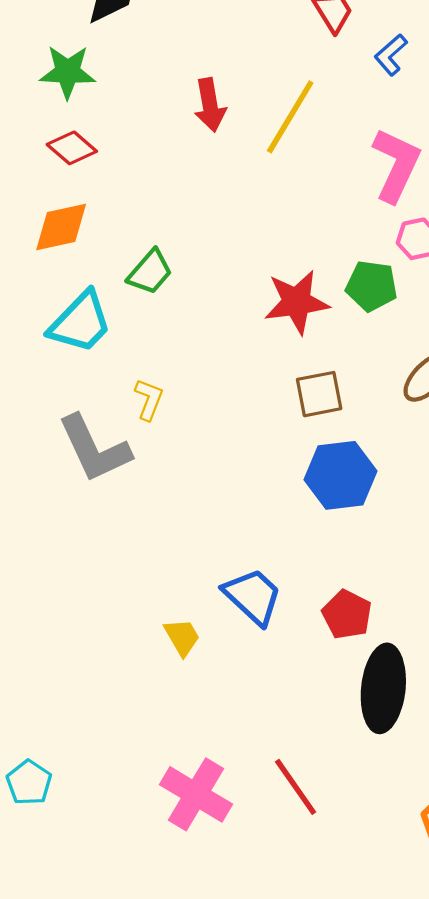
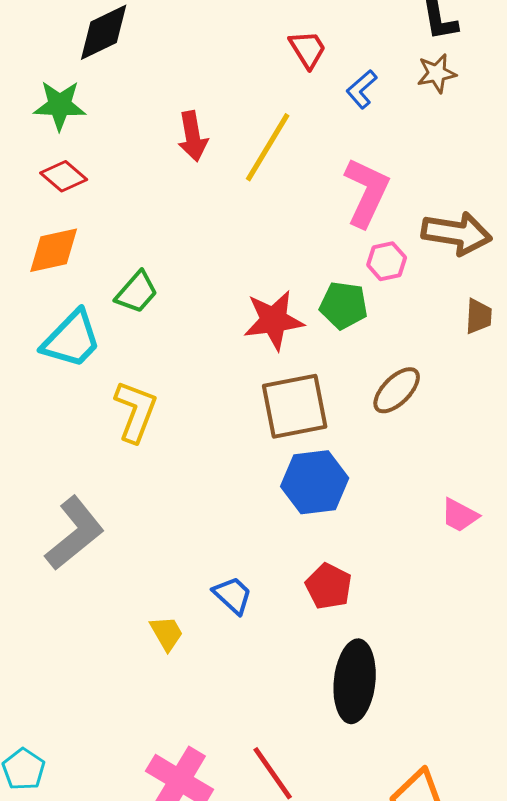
brown square: (319, 394) -> (295, 406), size x1.5
yellow L-shape: (149, 399) -> (136, 411), size x1.6
gray L-shape: (94, 449) -> (75, 533), moved, turned -104
blue trapezoid: (253, 596) -> (233, 595), size x0.7
red pentagon: (347, 615) -> (329, 586), moved

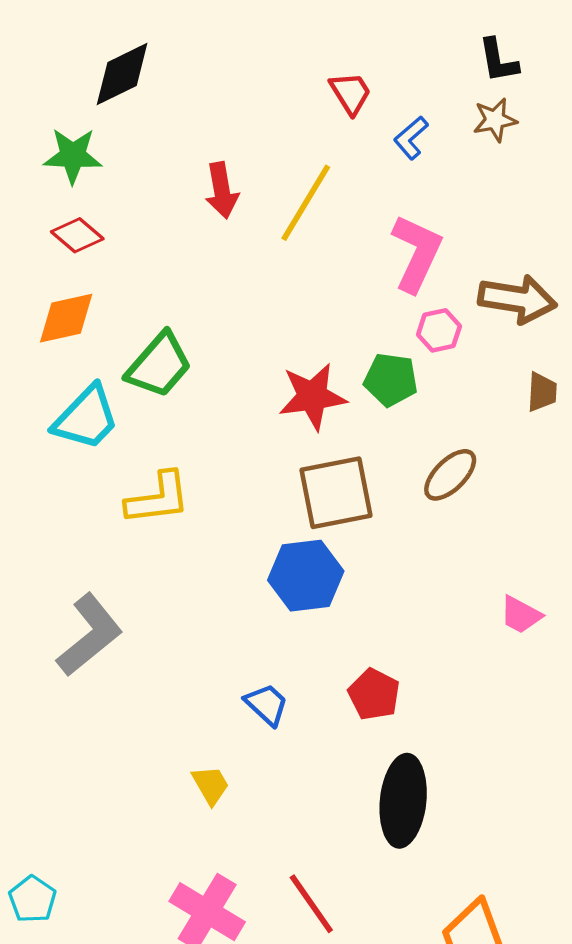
green trapezoid: (137, 292) -> (159, 365), size x1.4
yellow L-shape: (136, 411) -> (158, 498), turned 62
blue hexagon: (315, 482) -> (306, 576), moved
yellow trapezoid: (167, 633) -> (211, 785), moved

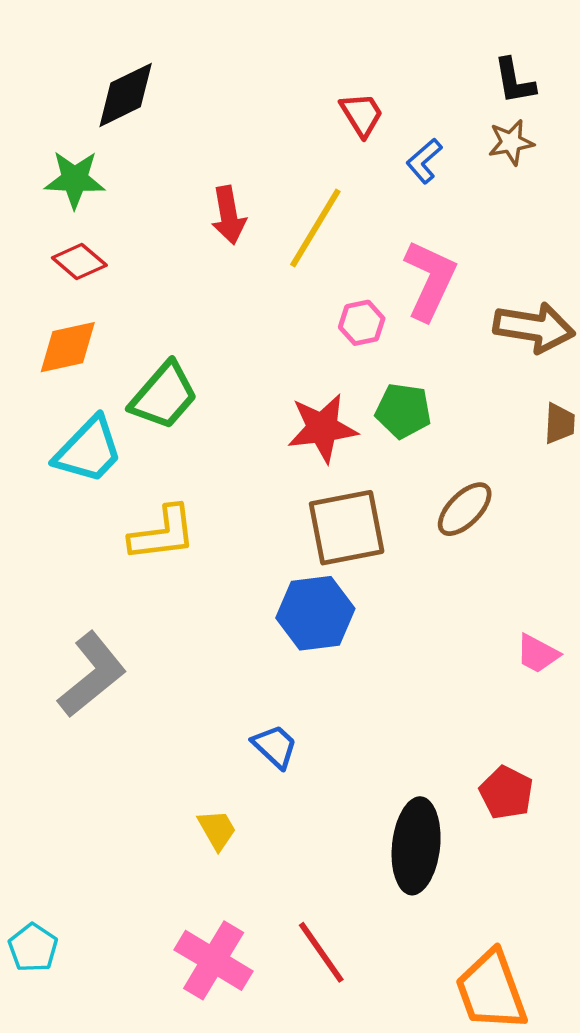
pink hexagon: (439, 330) -> (362, 323), moved
red pentagon: (374, 694) -> (506, 793), moved

